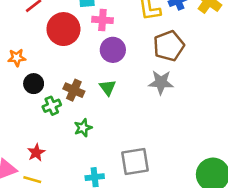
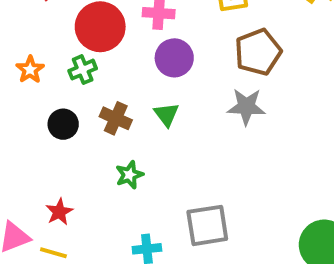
orange star: (17, 58) -> (30, 70), turned -30
black circle: (34, 84) -> (63, 124), moved
green cross: (52, 106) -> (83, 70), moved

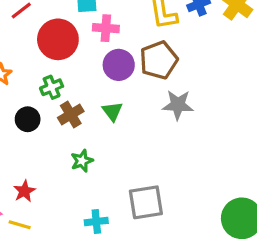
brown pentagon: (258, 52) -> (159, 60), moved
green cross: (83, 70) -> (52, 87), moved
brown cross: (116, 118) -> (71, 114), turned 35

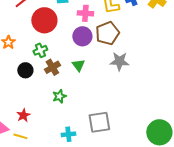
pink cross: (106, 28) -> (85, 13), moved

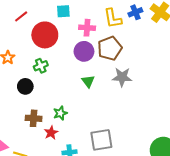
green triangle: (78, 65) -> (88, 81), moved
brown cross: (52, 67) -> (34, 118), moved, turned 35
red star: (23, 115) -> (51, 133), moved

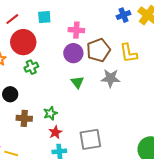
cyan square: (63, 11) -> (44, 17), moved
yellow L-shape: (113, 18) -> (129, 53), moved
red circle: (45, 35) -> (23, 42), moved
black circle: (25, 86) -> (10, 94), moved
red star: (51, 133) -> (55, 132), moved

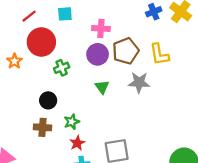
green cross: (31, 67) -> (62, 68), moved
black circle: (10, 94) -> (48, 100), moved

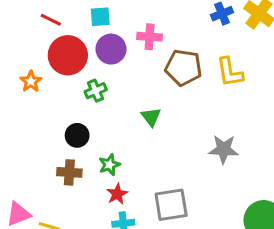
red line: (29, 16) -> (51, 20), turned 64
brown pentagon: (126, 51) -> (183, 68), turned 30
purple circle: (98, 54) -> (111, 49), moved
gray star: (139, 82) -> (224, 149), moved

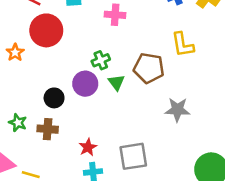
purple circle: (111, 49) -> (85, 84), moved
brown pentagon: (183, 68) -> (149, 68), moved
green cross: (96, 91) -> (101, 60), moved
green star: (109, 165) -> (18, 123), moved, turned -30

